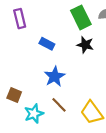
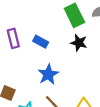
purple rectangle: (20, 19) -> (13, 38), moved

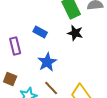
purple rectangle: (13, 38) -> (15, 46), moved

